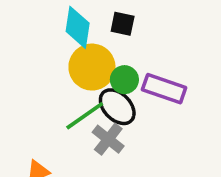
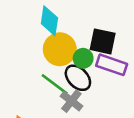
black square: (123, 24) -> (103, 41), moved, size x1.5
green line: (85, 116) -> (55, 84), turned 72

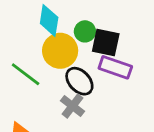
green circle: (83, 58) -> (85, 31), moved
green line: (55, 84) -> (26, 74), moved

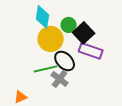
black square: (106, 42) -> (84, 33), turned 35
green line: (26, 74) -> (46, 69), moved, turned -50

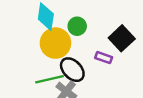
black square: (84, 33) -> (122, 38), moved
purple rectangle: (91, 51) -> (104, 58), size x0.6

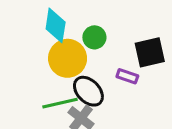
black square: (122, 38) -> (150, 52), turned 30

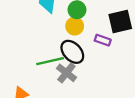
yellow circle: (68, 58) -> (75, 26), moved, size x0.6

